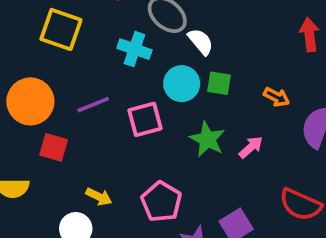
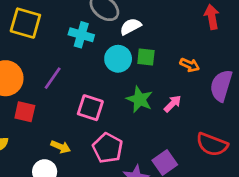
white semicircle: (201, 42) -> (131, 27), turned -75
purple line: (93, 105) -> (53, 78), turned -30
pink square: (145, 119) -> (90, 108), moved, turned 36

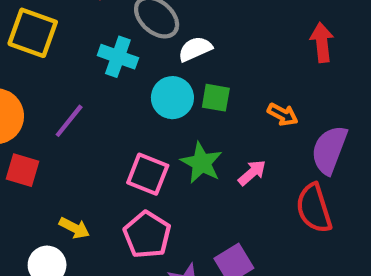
pink square: (90, 108) -> (148, 174), moved
red semicircle: (212, 144) -> (314, 208), moved, turned 48

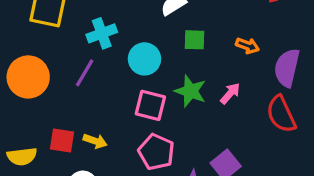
cyan cross: (118, 57) -> (102, 33), moved, turned -32
cyan circle: (172, 98) -> (144, 59), moved
red square: (23, 170) -> (62, 140), moved
yellow arrow: (74, 228) -> (95, 141), moved

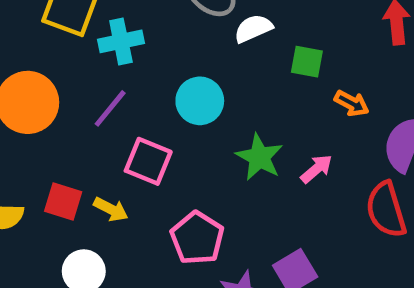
cyan cross: (102, 33) -> (121, 41), moved
green square: (195, 40) -> (307, 62), moved
pink square: (150, 105) -> (148, 161), moved

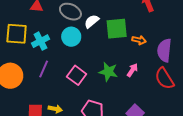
green square: (307, 62) -> (117, 29), size x1.6
cyan circle: (200, 101) -> (71, 37), moved
pink square: (148, 161) -> (77, 75), moved, turned 30

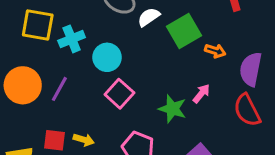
green square: (117, 29) -> (184, 31), turned -30
cyan circle: (71, 37) -> (107, 57), moved
purple line: (44, 69) -> (59, 89), moved
green star: (108, 72) -> (172, 109), moved

